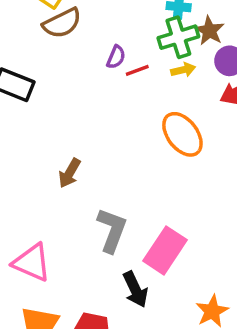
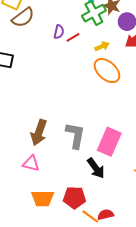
yellow arrow: (183, 70) -> (102, 46), moved
brown arrow: (70, 173) -> (39, 133), moved, size x1.4
pink triangle: (32, 262) -> (31, 163), size x0.7

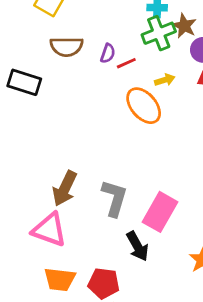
brown semicircle: (23, 17) -> (67, 47), moved, turned 30
orange ellipse: (107, 71) -> (144, 106), moved
pink triangle: (31, 163) -> (49, 230), size x1.5

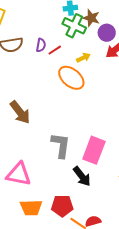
green cross: (159, 33) -> (74, 26), turned -35
brown arrow: (65, 189) -> (20, 112), moved, turned -55

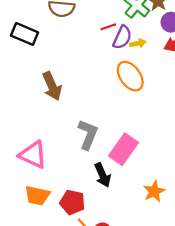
purple semicircle: (41, 45) -> (122, 37), moved, size x1.5
orange ellipse: (71, 78) -> (130, 76), moved

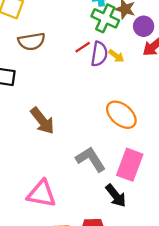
yellow arrow: (138, 43) -> (116, 56), turned 63
orange ellipse: (130, 76) -> (121, 115), moved
gray L-shape: (88, 134) -> (91, 159), turned -40

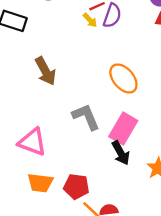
yellow arrow: (116, 56) -> (90, 20), moved
black arrow: (116, 196) -> (121, 153), moved

